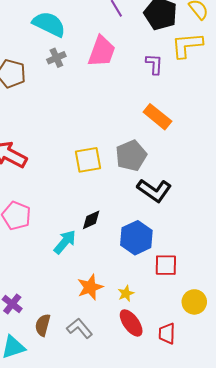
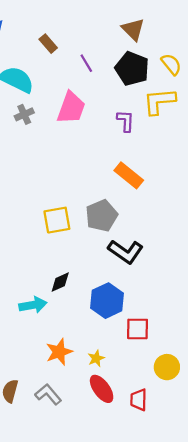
cyan arrow: (65, 242) -> (33, 305), turned 40

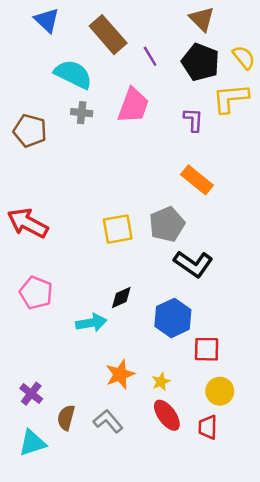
brown rectangle: (48, 44) -> (108, 35), size x1.8
gray cross: (24, 114) -> (82, 113), turned 30
yellow circle: (167, 367) -> (220, 391), moved

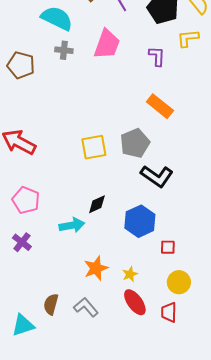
yellow L-shape: (231, 98) -> (188, 38), size x0.7
red square: (207, 349) -> (168, 247), size x0.7
purple cross: (31, 394) -> (22, 242), moved

